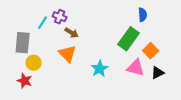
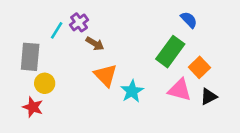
blue semicircle: (143, 15) -> (189, 20), turned -40
purple cross: (60, 17) -> (79, 22), turned 32
orange triangle: (68, 54) -> (106, 75), moved

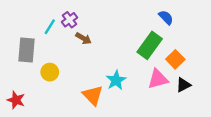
orange triangle: (106, 75) -> (93, 95), moved
yellow circle: (45, 83) -> (50, 72), moved
pink triangle: (180, 90) -> (158, 79), turned -30
red star: (33, 107) -> (16, 100), moved

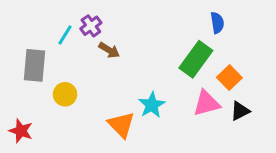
blue semicircle: (166, 17) -> (217, 23), turned 35

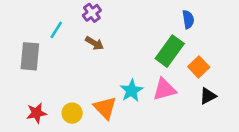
purple cross: (91, 26) -> (92, 13), moved
yellow circle: (65, 94) -> (72, 113), moved
pink triangle: (207, 103) -> (164, 89), moved
red star: (21, 131) -> (36, 113), moved, turned -30

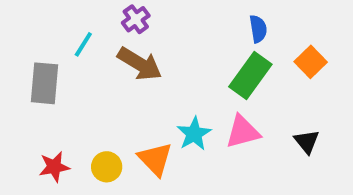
blue semicircle: (188, 19) -> (258, 29), moved
brown arrow: (94, 43) -> (140, 64), size x1.6
orange square: (199, 67) -> (311, 62), moved
black triangle: (208, 96) -> (307, 142), turned -42

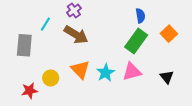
orange triangle: (155, 159) -> (80, 70), moved
yellow circle: (107, 167) -> (51, 78), moved

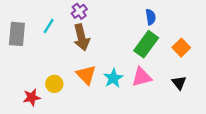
orange square: (169, 34) -> (181, 48), moved
brown arrow: (76, 35) -> (82, 37), turned 45
gray rectangle: (24, 45) -> (17, 34), moved

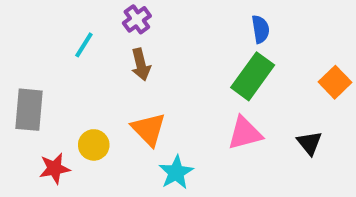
gray rectangle: (17, 34) -> (29, 110), moved
brown arrow: (82, 37) -> (141, 65), size x0.7
orange square: (181, 48) -> (335, 82), moved
cyan star: (113, 78) -> (176, 172), moved

